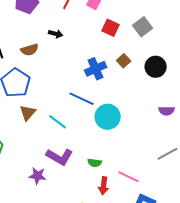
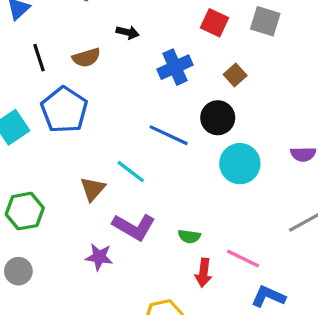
gray square: (143, 27) -> (265, 21), turned -36
black circle: (156, 67) -> (218, 118), moved
blue cross: (96, 69) -> (175, 67), moved
brown triangle: (28, 113) -> (93, 189), moved
cyan circle: (108, 117) -> (240, 164), moved

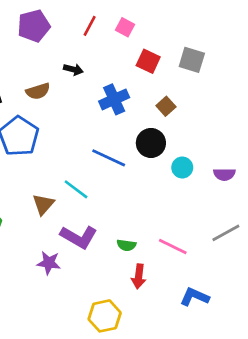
cyan circle: (240, 164) -> (182, 167), moved, size x0.6
pink line: (243, 259) -> (173, 246), moved

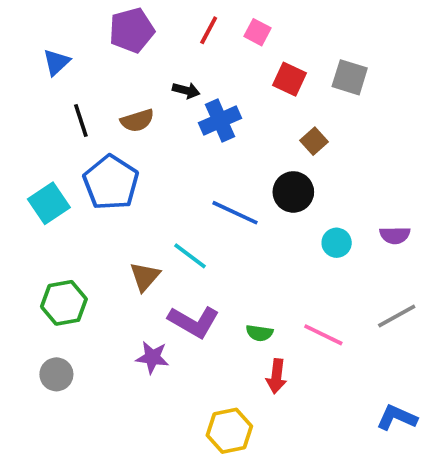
blue cross: (114, 99) -> (220, 121), moved
cyan circle: (182, 167) -> (337, 243), moved
blue L-shape: (195, 297) -> (397, 418), moved

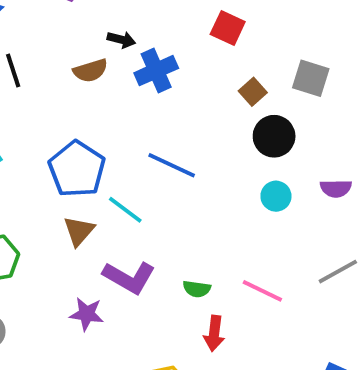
gray square: (350, 77) -> (311, 78), moved
brown semicircle: (137, 121) -> (90, 71), moved
blue pentagon: (111, 183) -> (77, 169), moved
black circle: (293, 192) -> (274, 136), moved

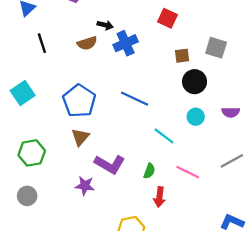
brown square: (253, 92) -> (182, 56), turned 35
cyan line: (125, 210) -> (164, 136), moved
green semicircle: (197, 289) -> (149, 171), turned -77

